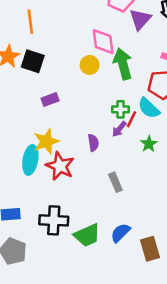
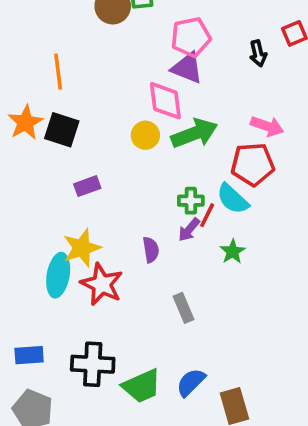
purple triangle: (140, 19) -> (187, 68), moved, turned -50
green arrow: (123, 64) -> (194, 133), turned 84

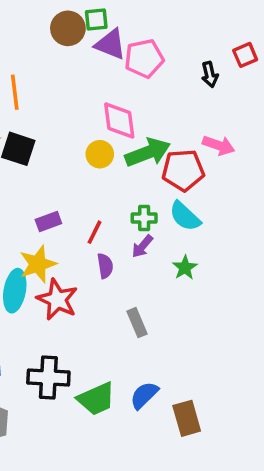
purple triangle: (187, 68) -> (110, 44), moved
red pentagon: (253, 164) -> (183, 170), moved
purple rectangle: (87, 186) -> (48, 222), moved
red line: (207, 215) -> (94, 232), moved

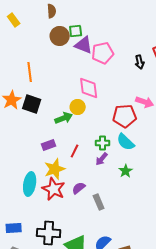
green arrow: (148, 152) -> (64, 118), moved, size x0.7
yellow star: (38, 264) -> (55, 169), moved
purple semicircle: (105, 266) -> (79, 188), moved, turned -120

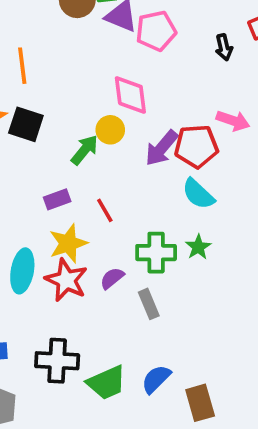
green arrow: (64, 118) -> (85, 150), turned -30
green cross: (103, 143) -> (156, 253), moved, size x1.5
red line: (75, 151) -> (105, 210), turned -56
purple arrow: (102, 159) -> (162, 148), moved, size x1.5

